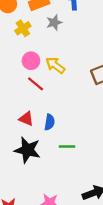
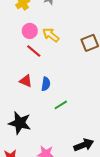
green line: (67, 146) -> (61, 105), turned -32
black star: (27, 150) -> (20, 123), moved

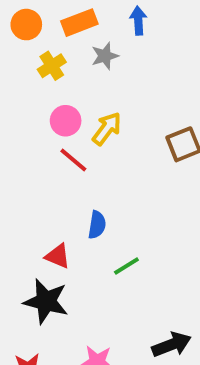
yellow arrow: (51, 35) -> (107, 129), turned 90
red triangle: (26, 81) -> (58, 256), moved

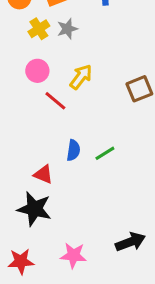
gray star: (105, 56) -> (67, 29), moved
pink circle: (66, 121) -> (37, 71), moved
green line: (126, 266) -> (105, 153), moved

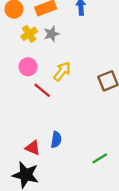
blue semicircle: (73, 150) -> (56, 140), moved
green line: (105, 153) -> (100, 158), moved

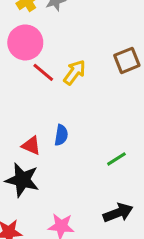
pink circle: (28, 67) -> (25, 42), size x1.5
yellow arrow: (62, 71) -> (75, 72), moved

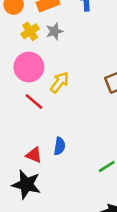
red line: (43, 72) -> (34, 101), moved
yellow arrow: (75, 72) -> (60, 82), moved

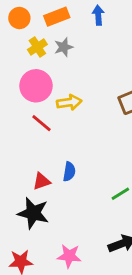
yellow arrow: (60, 82) -> (69, 102), turned 45
red triangle: (34, 155) -> (42, 181), turned -42

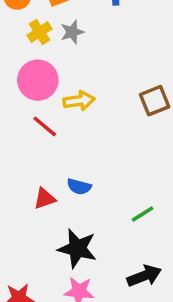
blue semicircle: (69, 172) -> (79, 187), turned 96
black star: (33, 213) -> (77, 248), moved

